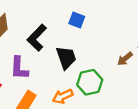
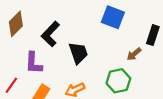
blue square: (77, 20) -> (113, 17), moved, size x1.5
green hexagon: (90, 82) -> (118, 81), moved

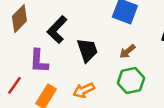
brown arrow: (134, 54) -> (127, 51), moved

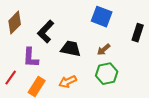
black trapezoid: (87, 50) -> (71, 49), turned -60

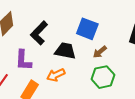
blue square: (102, 17) -> (87, 29), moved
orange arrow: (68, 82) -> (56, 75), moved

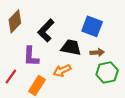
brown arrow: (100, 52) -> (97, 52), moved, turned -144

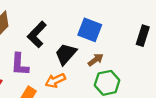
black trapezoid: (71, 47) -> (66, 54), turned -60
brown arrow: (97, 52) -> (96, 60), turned -32

